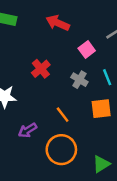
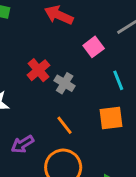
gray cross: (79, 80) -> (65, 83), moved

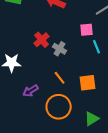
pink square: (94, 47) -> (87, 30), moved, turned 32
orange square: (111, 118) -> (88, 83), moved

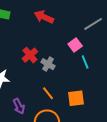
pink square: (87, 30) -> (75, 45), turned -32
purple arrow: (31, 91) -> (19, 106), turned -84

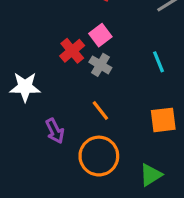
pink square: (75, 45) -> (100, 35), moved
orange square: (76, 98) -> (163, 120), moved

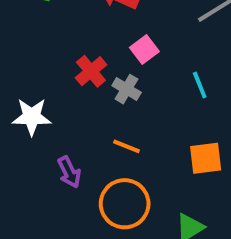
pink square: (100, 35) -> (144, 49), moved
orange line: (100, 110) -> (127, 146), turned -30

